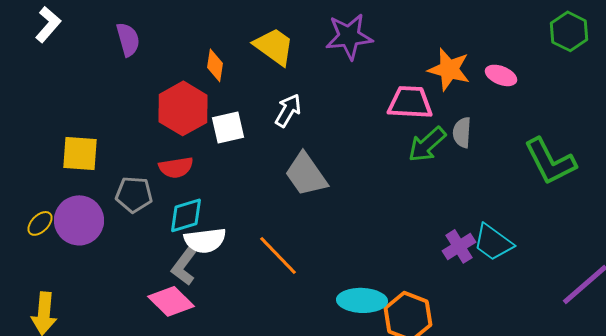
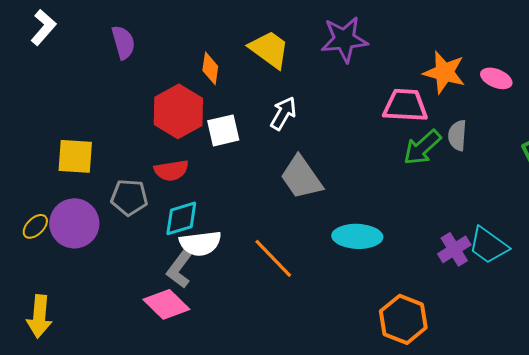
cyan ellipse: (362, 300) -> (357, 236), moved

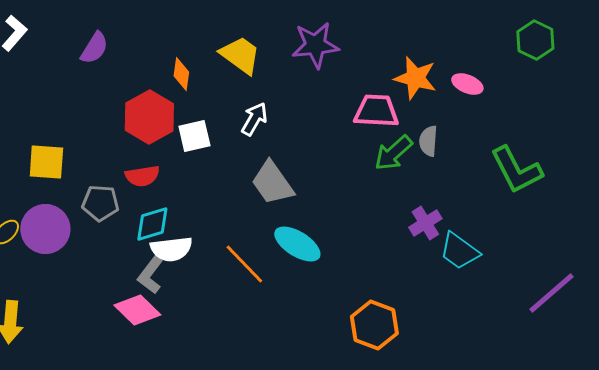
purple semicircle: (123, 42) -> (94, 48), turned 48
cyan ellipse: (357, 236) -> (297, 244), moved, turned 30
purple cross: (454, 249) -> (425, 223), moved

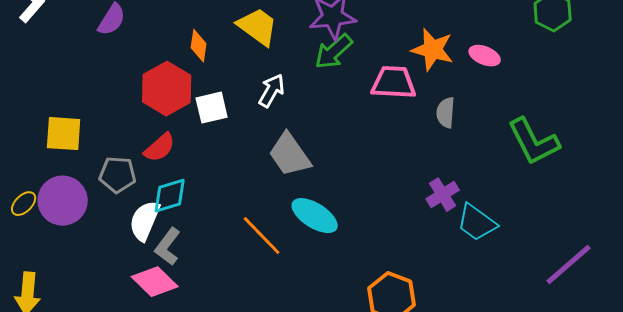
green arrow: (393, 153) -> (334, 52), moved
red semicircle: (142, 176) -> (160, 148), turned -32
white semicircle: (171, 249) -> (145, 221), moved, turned 120

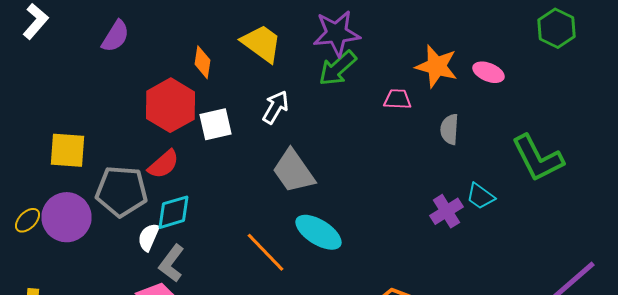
pink trapezoid: (394, 83) -> (398, 99), size x0.6
gray pentagon: (118, 175) -> (122, 191), size x1.4
white semicircle: (145, 221) -> (148, 237), size x0.7
cyan trapezoid: (477, 223) -> (480, 196), moved, size x0.7

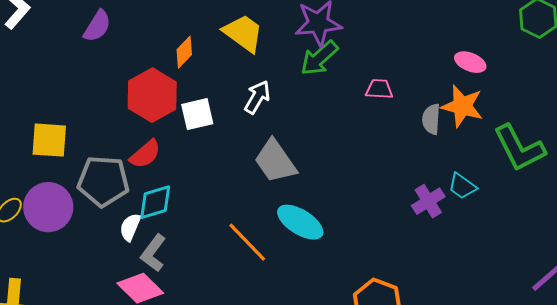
orange diamond: (202, 62) -> (184, 52), turned 36
orange star: (436, 66) -> (462, 106), moved

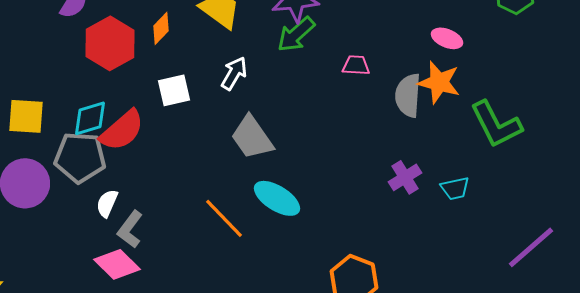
red hexagon: (152, 95) -> (110, 43), moved
gray semicircle: (431, 119) -> (408, 95), size x1.4
red semicircle: (145, 154) -> (122, 130), size x1.4
cyan trapezoid: (462, 186) -> (455, 188), moved, turned -48
cyan diamond: (155, 202) -> (90, 118), moved

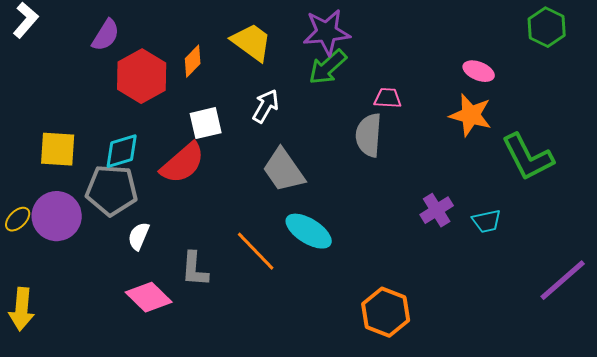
gray semicircle: (408, 95) -> (369, 135), moved
red semicircle: (122, 130) -> (183, 163), moved
gray L-shape: (130, 229) -> (195, 269), moved, turned -33

